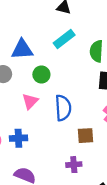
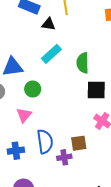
blue semicircle: (63, 108) -> (45, 142), moved
purple cross: (74, 165) -> (64, 157), moved

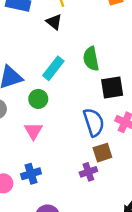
black triangle: (49, 24) -> (54, 22), moved, turned 40
cyan rectangle: (51, 54) -> (53, 68), moved
blue semicircle: (45, 142) -> (94, 122), moved

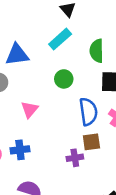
cyan rectangle: (53, 68) -> (60, 39), moved
green circle: (38, 99) -> (64, 79), moved

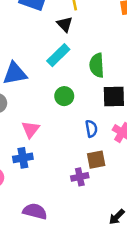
blue semicircle: (88, 112) -> (91, 129), size x0.6
blue cross: (20, 150) -> (23, 158), moved

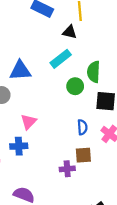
black triangle: (65, 24) -> (70, 32), turned -40
green circle: (64, 96) -> (75, 86), moved

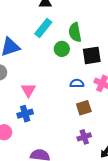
blue semicircle: (82, 127) -> (77, 83), turned -72
purple cross: (67, 169) -> (84, 137), moved

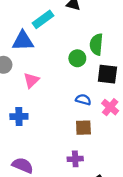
cyan rectangle: (43, 28) -> (43, 19), moved
pink triangle: (28, 90) -> (31, 80), moved

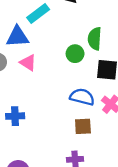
pink triangle: (31, 80) -> (28, 63), moved, turned -42
blue semicircle: (83, 100) -> (82, 97), size x1.5

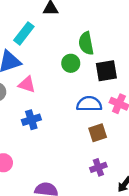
blue cross: (15, 116) -> (31, 120), moved

